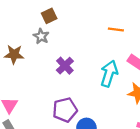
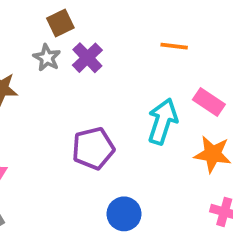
purple cross: (65, 66) -> (87, 58), moved
purple pentagon: (65, 110) -> (93, 148), moved

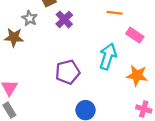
gray star: (47, 58) -> (30, 18), moved
pink rectangle: (209, 102) -> (135, 35), moved

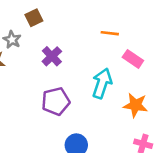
purple cross: (64, 19) -> (52, 56), moved

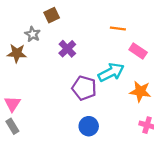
cyan arrow: (102, 83) -> (111, 72), turned 45
purple pentagon: (56, 101) -> (84, 88), moved, turned 30

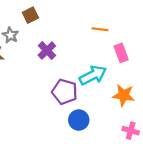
pink rectangle: (138, 51) -> (121, 53), turned 36
blue circle: (89, 126) -> (79, 120), moved

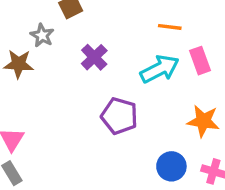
cyan arrow: (93, 75) -> (160, 69), moved
blue circle: (79, 120) -> (171, 166), moved

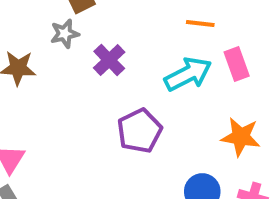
gray star: (42, 35) -> (65, 34), moved, turned 30
purple pentagon: (119, 116) -> (140, 131), turned 30

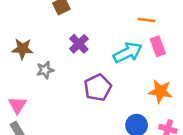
orange line: (200, 24) -> (147, 20), moved
gray star: (65, 34) -> (45, 70), moved

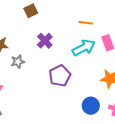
orange line: (147, 20) -> (86, 23), moved

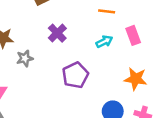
cyan arrow: (84, 48) -> (104, 41), size x0.6

